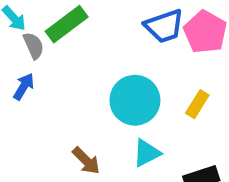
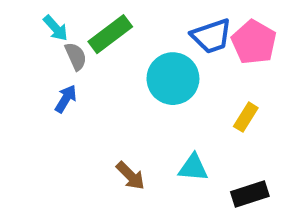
cyan circle: (135, 100) -> (173, 79), moved
cyan triangle: (147, 153) -> (193, 168), turned 32

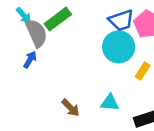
gray semicircle: (76, 56) -> (36, 33), size x1.6
cyan circle: (173, 79) -> (119, 47), moved

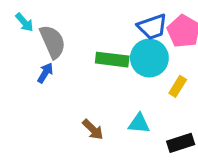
cyan arrow: (24, 15) -> (24, 22), moved
green rectangle: (58, 19) -> (112, 60), moved, turned 44

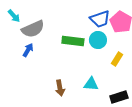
gray semicircle: (53, 42) -> (33, 29), turned 90
cyan circle: (149, 58) -> (98, 40), size x0.7
brown arrow: (93, 129) -> (60, 88), turned 35

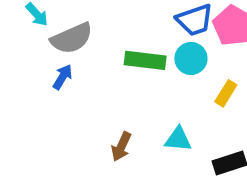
brown arrow: (60, 88) -> (121, 147), turned 35

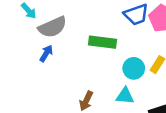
cyan circle: (191, 59) -> (134, 68), moved

